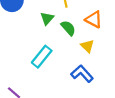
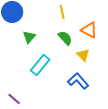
green triangle: (47, 18) -> (29, 37), moved

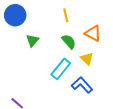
cyan rectangle: (40, 65) -> (61, 69), moved

